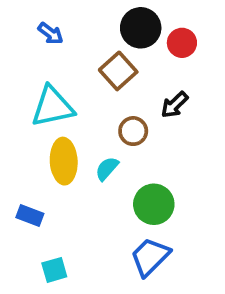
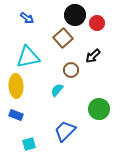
yellow ellipse: (64, 161) -> (16, 86), moved
green circle: (154, 204) -> (99, 109), moved
blue trapezoid: (150, 257) -> (65, 131), moved

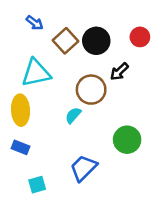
black circle: (75, 15) -> (96, 41), moved
red circle: (97, 23) -> (140, 37), moved
brown square: (63, 38) -> (65, 41), moved
brown circle: (71, 70) -> (91, 90), size x1.5

